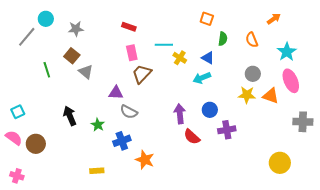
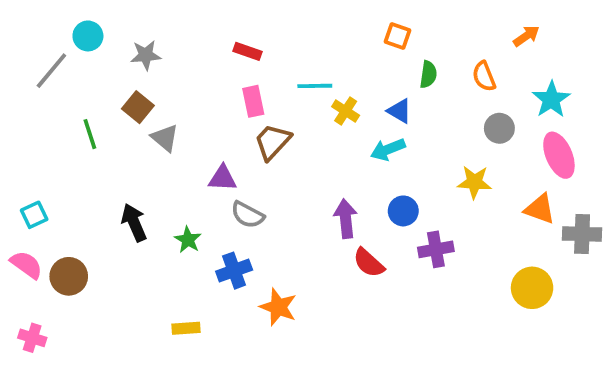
gray circle: (253, 74) -> (499, 128), moved
orange triangle: (271, 96) -> (540, 209), moved
yellow circle: (280, 163) -> (532, 288), moved

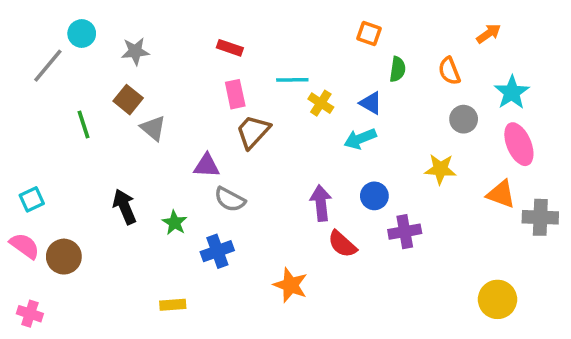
yellow circle: (532, 288) -> (497, 299), moved
orange star: (278, 307) -> (290, 285), moved

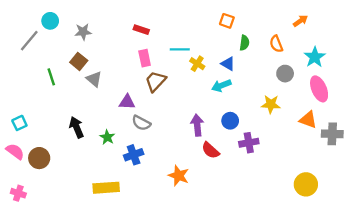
yellow rectangle: (173, 305) -> (106, 188), size x1.6

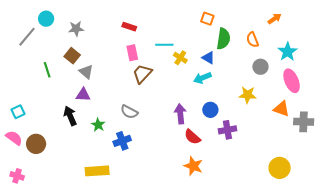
green semicircle: (244, 43) -> (223, 39), size x1.5
purple triangle: (127, 102) -> (83, 95), moved
orange star: (179, 176) -> (193, 166), moved

